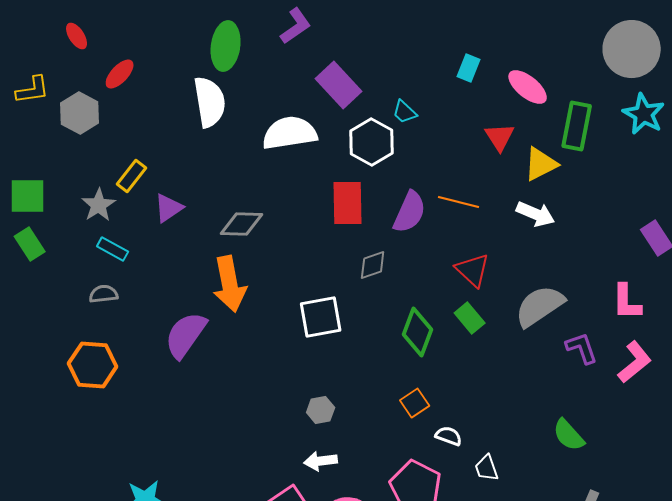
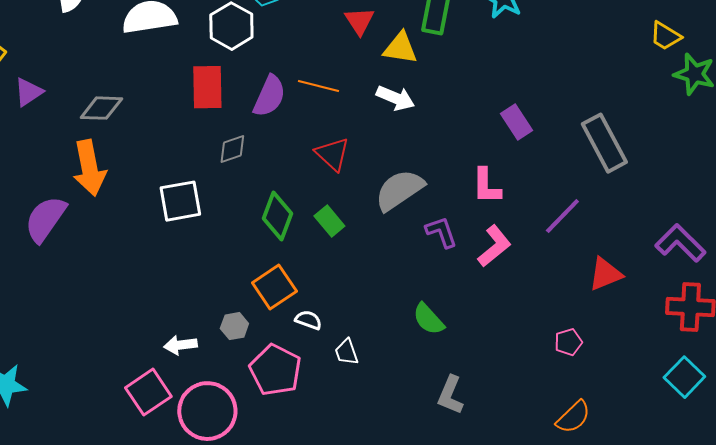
yellow triangle: (541, 164) -> (400, 48), turned 36
green rectangle: (470, 318) -> (329, 221), moved
orange square: (415, 403) -> (274, 287), size x1.5
gray hexagon: (321, 410) -> (234, 326), moved

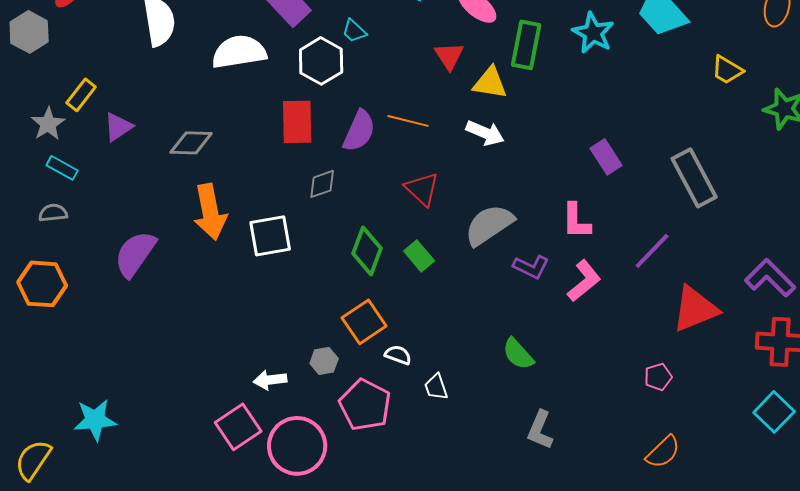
yellow trapezoid: (665, 36) -> (727, 70), moved
orange arrow: (89, 168) -> (210, 212), moved
purple L-shape: (441, 232) -> (531, 267), turned 135
red triangle: (605, 274) -> (695, 309), size x1.4

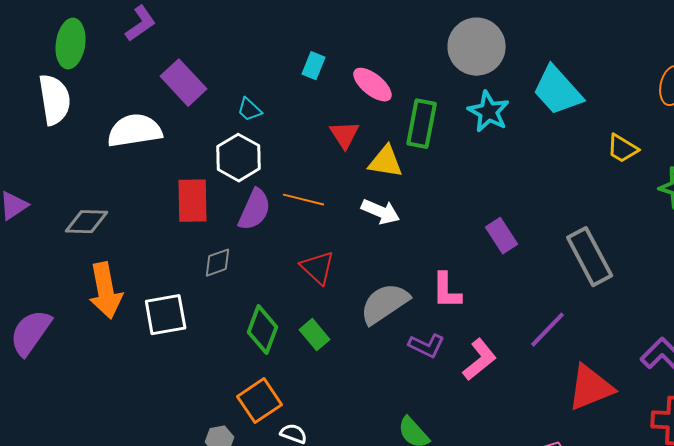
white hexagon: (321, 61) -> (239, 158), moved
pink L-shape: (576, 221) -> (447, 291), moved

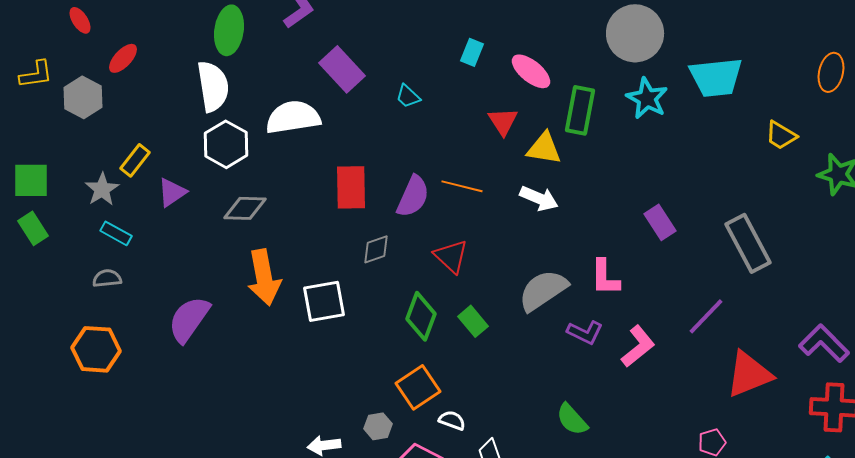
cyan trapezoid: (558, 91) -> (716, 77), turned -54
white hexagon: (239, 158) -> (226, 144), moved
red triangle: (318, 268) -> (451, 256), moved

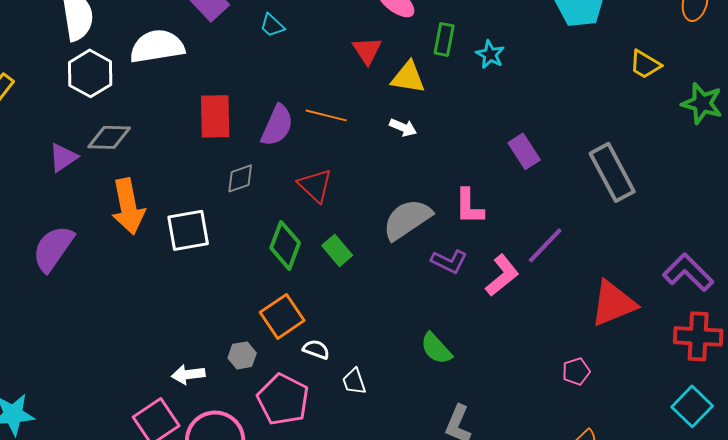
cyan star: (647, 98) -> (490, 54), moved, size x0.7
green rectangle: (580, 110) -> (444, 39), size x0.7
purple triangle: (172, 192) -> (63, 157), moved
white arrow: (539, 198) -> (403, 127), size x0.7
purple line: (706, 316) -> (545, 245), moved

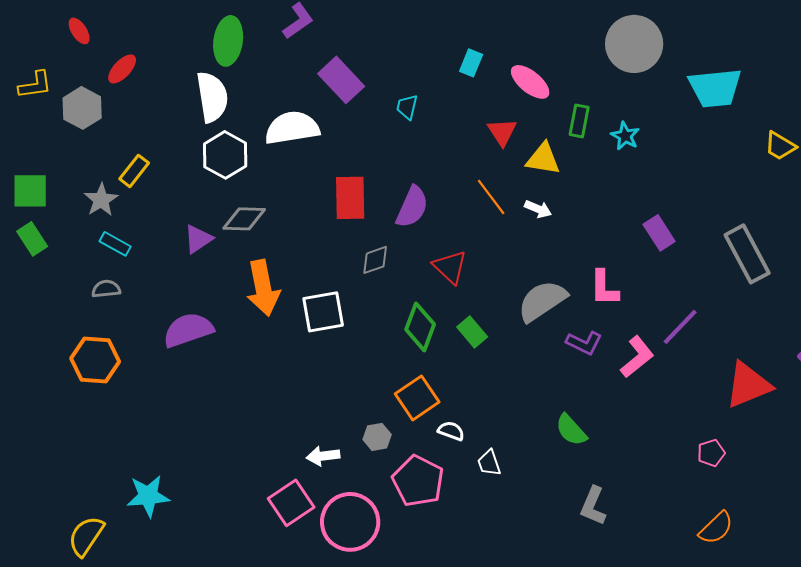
cyan trapezoid: (272, 25) -> (407, 107), turned 60
orange line: (326, 115) -> (491, 197), moved, turned 39
purple semicircle: (53, 248) -> (188, 330), turned 36

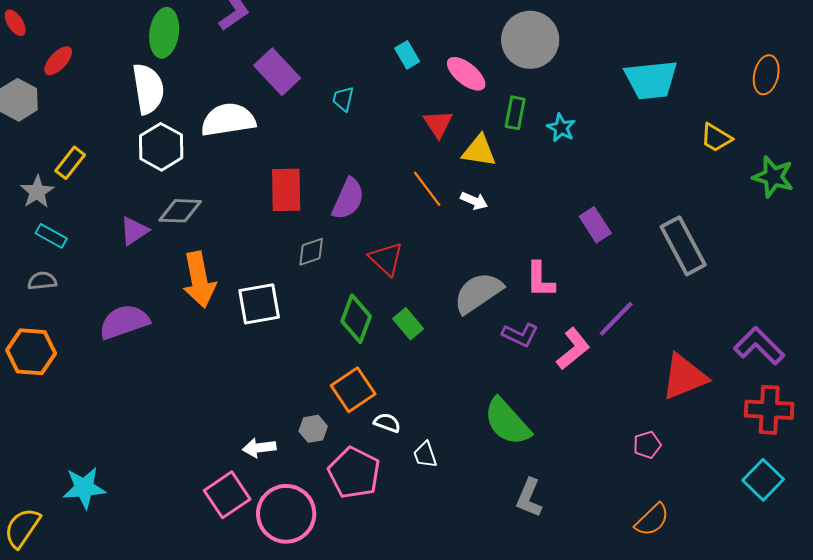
gray circle: (634, 44) -> (530, 40), moved
cyan rectangle: (471, 63) -> (407, 55), turned -52
green semicircle: (571, 430) -> (507, 422), size x1.5

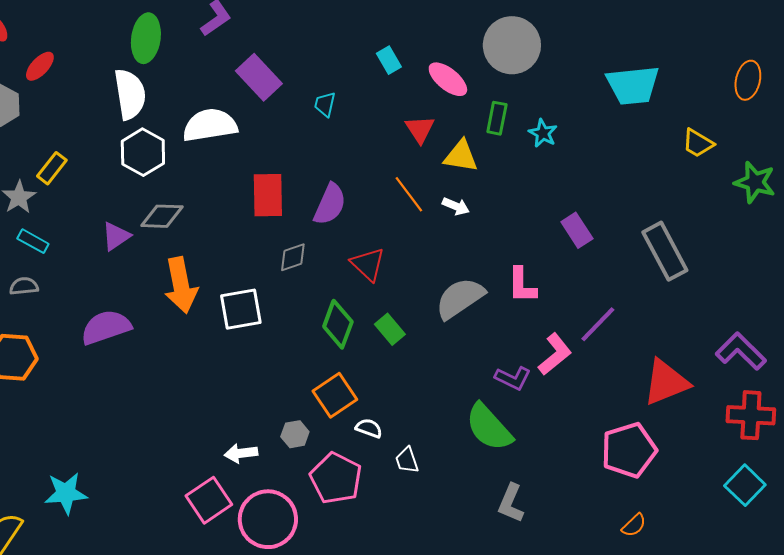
purple L-shape: (520, 335) -> (513, 378), moved
pink pentagon: (647, 445) -> (629, 450), size x2.0
orange semicircle: (652, 520) -> (634, 525), size x0.7

